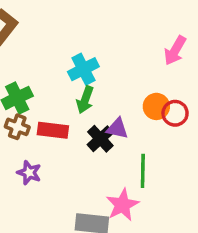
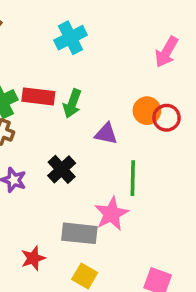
cyan cross: (83, 69) -> (70, 38), moved
red rectangle: (53, 130) -> (38, 96), moved
black cross: (100, 139) -> (62, 169), moved

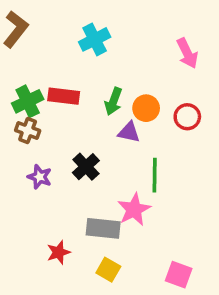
pink arrow: (167, 52) -> (187, 53), turned -56
green arrow: (72, 103) -> (113, 101), moved
orange circle: (147, 111) -> (146, 108), moved

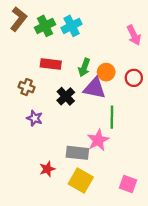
green cross: (28, 101) -> (45, 26), moved
purple triangle: (129, 132) -> (95, 88), size x1.5
black cross: (86, 167) -> (66, 96), moved
yellow square: (108, 270) -> (81, 181), size x1.5

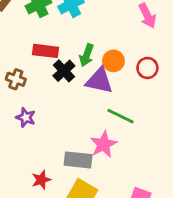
black cross: (66, 96) -> (64, 71), moved
green line: (112, 117) -> (121, 116), turned -65

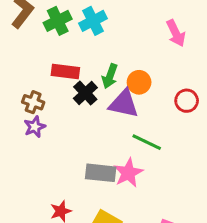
red circle: (147, 68) -> (187, 101), moved
purple star: (26, 117) -> (35, 127), moved, turned 30
gray rectangle: (78, 160) -> (101, 173), moved

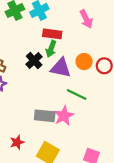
pink arrow: (176, 33) -> (86, 19), moved
red rectangle: (65, 72) -> (52, 34), moved
orange circle: (139, 82) -> (84, 62), moved

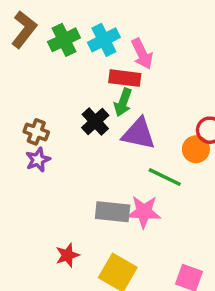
pink arrow: (86, 19) -> (142, 54), moved
orange circle: (84, 62) -> (196, 149), moved
pink star: (64, 116) -> (144, 212), turned 30

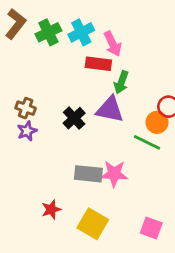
green arrow: (123, 102) -> (121, 82), moved
black cross: (95, 121) -> (74, 118), moved
green line: (165, 177) -> (147, 142), moved

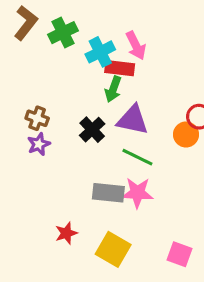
cyan cross: (81, 32) -> (100, 52), moved
green arrow: (121, 82) -> (113, 89), moved
green line: (147, 142) -> (137, 157), moved

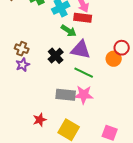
red rectangle: (120, 68) -> (83, 18), moved
green arrow: (113, 89) -> (69, 31), turned -77

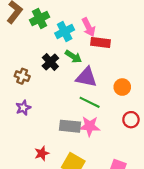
red rectangle: (83, 18) -> (101, 42), moved
red circle: (122, 48) -> (131, 120), moved
black cross: (56, 56) -> (50, 62), moved
purple star: (23, 65) -> (23, 108), moved

